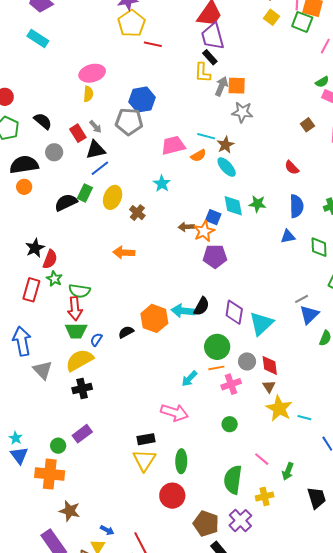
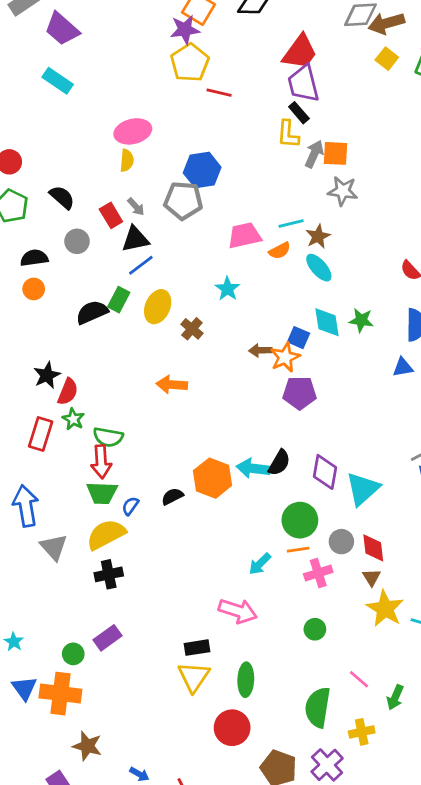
cyan line: (206, 136) -> (291, 224), turned -30
black semicircle: (24, 165) -> (34, 258), size x0.7
blue triangle: (19, 455) -> (24, 688), moved

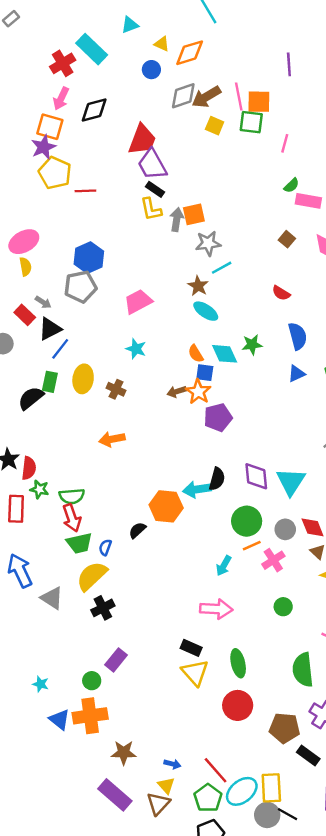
cyan line: (291, 224) -> (222, 268), moved
orange semicircle: (280, 251) -> (196, 354), moved, turned 102
black rectangle: (197, 648) -> (191, 648), turned 48

